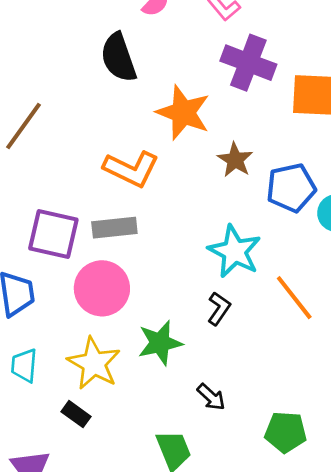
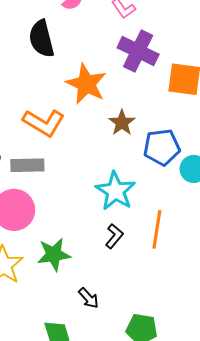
orange line: (294, 298) -> (157, 229), turned 42
black L-shape: (219, 309) -> (114, 236), moved

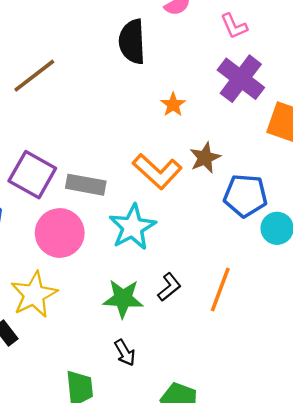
orange star: (86, 84) -> (173, 105), size x0.5
orange L-shape: (44, 123) -> (157, 171), moved
cyan star: (115, 191) -> (132, 227), moved
green star: (54, 254) -> (123, 299), moved

